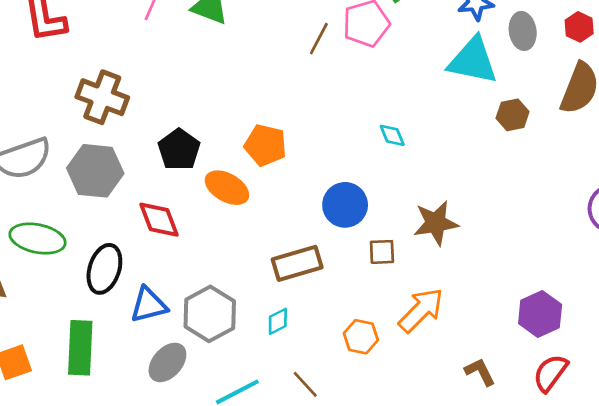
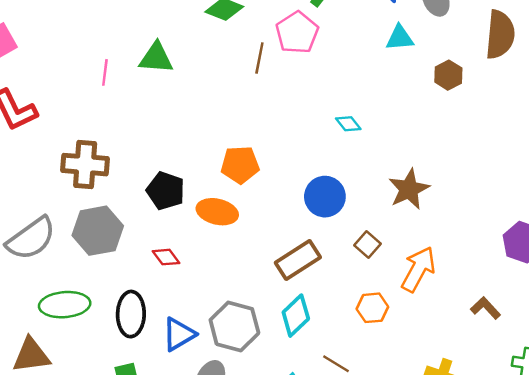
cyan triangle: (473, 61) -> (400, 38), size x0.6
red diamond: (159, 220) -> (166, 257), size x0.7
brown square: (382, 252) -> (367, 244), moved, turned -30
cyan diamond: (278, 321) -> (296, 316), size x1.6

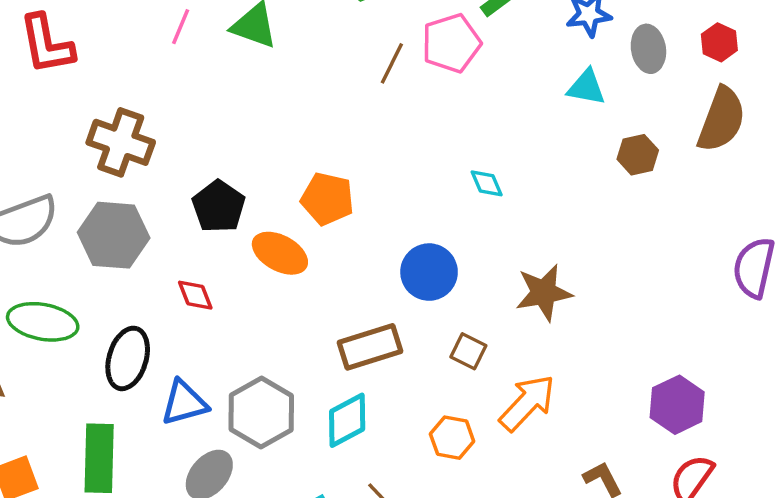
brown square: (367, 244) -> (468, 351), turned -30

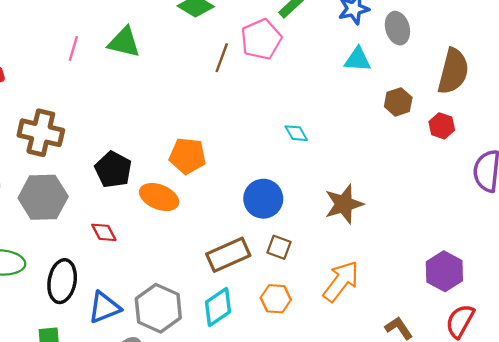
red hexagon: (719, 42) -> (442, 126), moved
brown square: (468, 351) -> (279, 247), moved
orange hexagon: (452, 438) -> (276, 299), moved

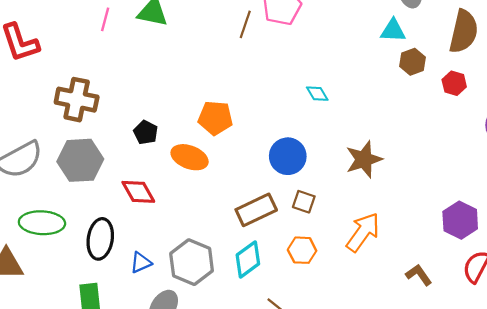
cyan triangle: (358, 59) -> (393, 31), moved
black pentagon: (113, 169) -> (146, 132), size x0.7
red diamond: (104, 232) -> (138, 192), size x1.4
blue triangle: (104, 307) -> (141, 263), size x0.7

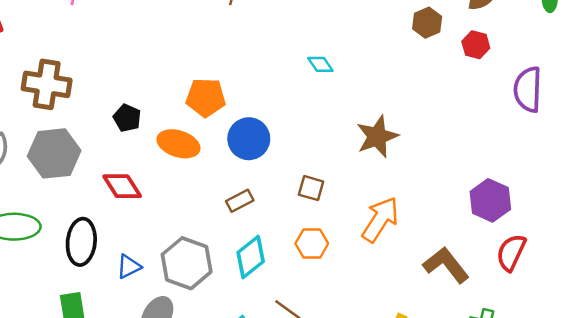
blue circle: (288, 156) -> (249, 139), moved
brown rectangle: (256, 210) -> (240, 201), moved, size x0.6
brown L-shape: (419, 275) -> (446, 265), size x1.5

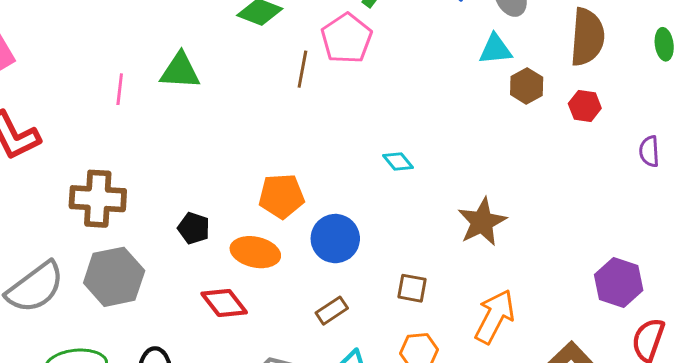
cyan diamond: (320, 64) -> (398, 162), moved
purple semicircle: (528, 89) -> (649, 151), size x0.6
red diamond: (122, 186) -> (224, 303), moved

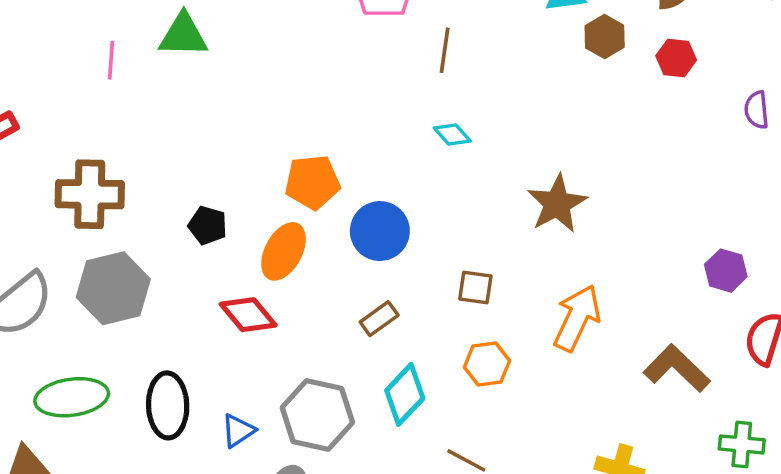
brown line: (302, 69) -> (445, 50), moved
orange ellipse: (255, 252) -> (283, 251), turned -72
purple hexagon: (619, 282) -> (726, 271), size x0.7

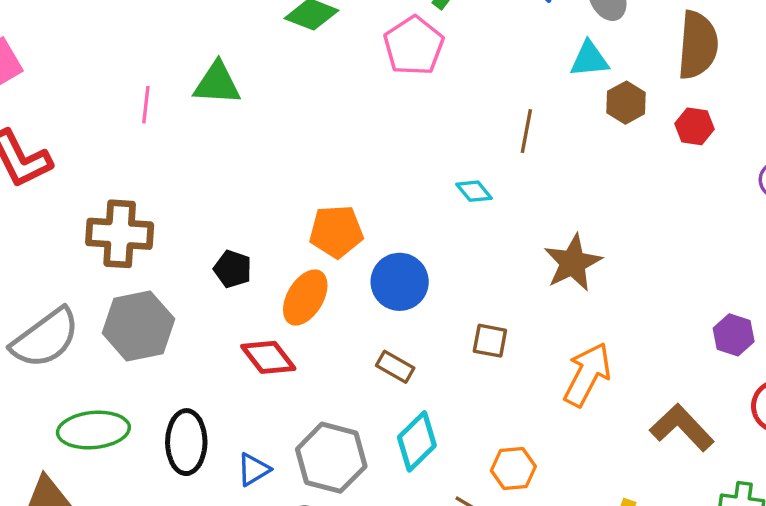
brown line: (445, 50) -> (526, 131), moved
brown rectangle: (379, 319) -> (395, 367), turned 63
orange hexagon: (487, 364) -> (513, 468), moved

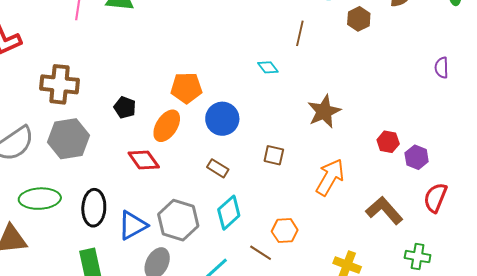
red hexagon: (695, 126) -> (388, 142), moved
blue triangle: (254, 470) -> (133, 225), size x1.5

